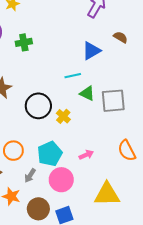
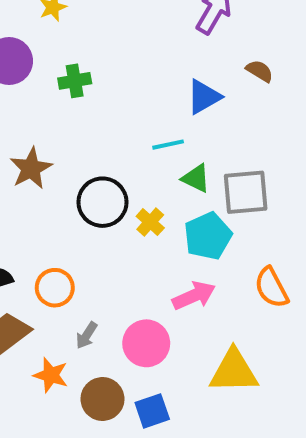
cyan pentagon: (50, 154) -> (208, 236), moved
pink arrow: (86, 155) -> (194, 296), size x1.5

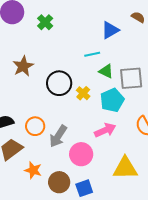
green cross: (75, 81) -> (45, 22), turned -35
gray arrow: (87, 335) -> (58, 136), moved, size x1.6

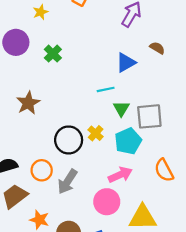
green triangle: (106, 71) -> (121, 109), turned 35
black circle: (59, 83) -> (69, 140), moved
pink circle: (81, 154) -> (107, 202), moved

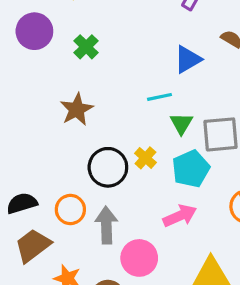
brown star: (28, 103) -> (77, 109), moved
gray arrow: (67, 182) -> (106, 225), turned 145
pink circle: (107, 202) -> (139, 258), moved

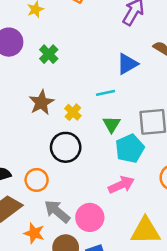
green triangle: (181, 123) -> (112, 124), moved
yellow cross: (145, 158) -> (73, 112), moved
gray arrow: (106, 225) -> (57, 211), moved, turned -48

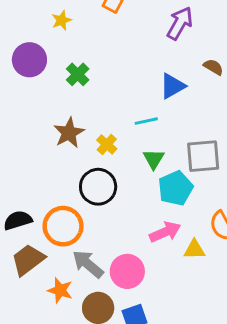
orange circle: (37, 180) -> (63, 226), size x1.4
yellow triangle: (145, 231) -> (194, 250), moved, size x0.6

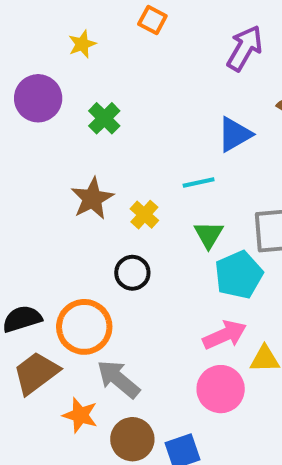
black circle: (98, 187) -> (132, 273), size x0.7
pink circle: (127, 271) -> (221, 389), moved

